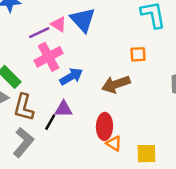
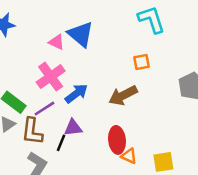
purple line: (39, 33) -> (44, 109), moved

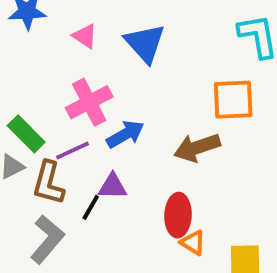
pink triangle: (57, 42) -> (85, 36), moved
orange square: (141, 62) -> (233, 100), size x1.6

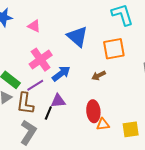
blue triangle: (145, 43) -> (77, 37), moved
brown arrow: (197, 147) -> (99, 75), size x0.6
orange triangle: (193, 243) -> (103, 124), turned -32

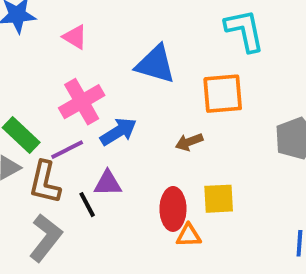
blue triangle: (77, 37) -> (155, 64), turned -30
black line: (48, 113) -> (87, 205), turned -56
yellow square: (131, 129) -> (219, 199), moved

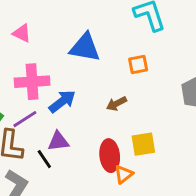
orange square: (223, 94) -> (138, 64), size x0.6
pink cross: (82, 102) -> (32, 82), turned 32
orange triangle: (189, 235) -> (124, 174), turned -30

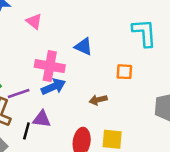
blue triangle: (85, 48) -> (84, 46), size x0.7
pink cross: (32, 82) -> (50, 66), moved
black line: (44, 159) -> (26, 131), turned 35

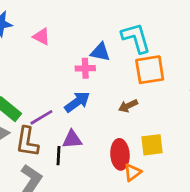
cyan L-shape: (144, 33) -> (136, 38), moved
pink cross: (50, 66) -> (85, 68), moved, size x0.6
orange square: (124, 72) -> (150, 70), size x1.6

